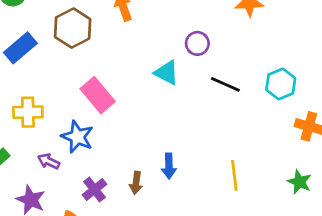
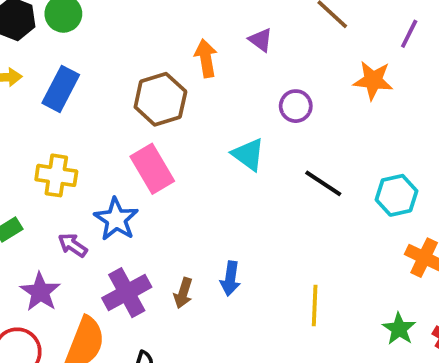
brown hexagon: (73, 28) -> (160, 99), moved
purple circle: (197, 43) -> (296, 106), moved
blue rectangle: (20, 48) -> (61, 89), turned -32
purple cross: (94, 190) -> (127, 293), size x1.4

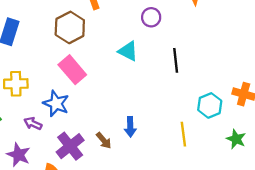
black line: (323, 183) -> (176, 60), turned 60
cyan hexagon: (396, 195) -> (210, 105), moved
brown arrow: (183, 293) -> (104, 140), turned -48

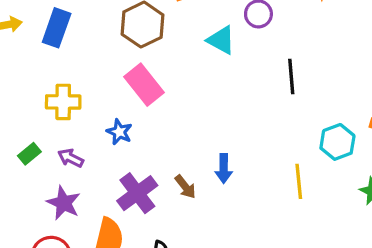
cyan triangle: (128, 51) -> (221, 40), moved
blue star: (56, 104) -> (119, 132), size x0.7
purple arrow: (33, 124) -> (71, 158), moved

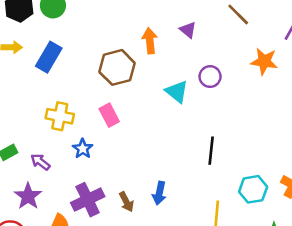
black line: (291, 76) -> (211, 151), moved
pink rectangle: (144, 85) -> (109, 115), size x0.7
yellow cross: (63, 102) -> (60, 116), moved

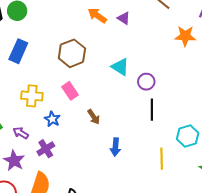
orange arrow: (150, 41) -> (97, 16), moved, turned -42
purple circle: (210, 77) -> (146, 82), moved
purple cross: (88, 200) -> (46, 149), moved, size x0.7
brown arrow: (126, 202) -> (94, 117), moved

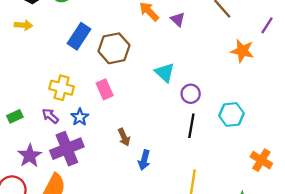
blue rectangle: (18, 51) -> (79, 36), moved
brown arrow: (94, 117) -> (124, 137), moved
purple arrow: (21, 133) -> (50, 116), moved
cyan hexagon: (188, 136) -> (231, 114), moved
purple cross: (46, 149) -> (67, 149), size x1.6

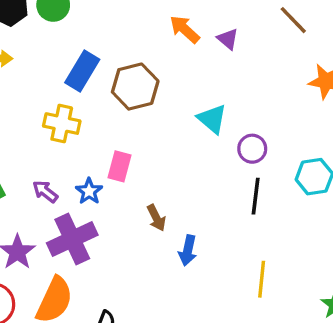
yellow cross: (62, 88) -> (62, 124), moved
pink rectangle: (105, 89) -> (119, 166), moved, turned 42

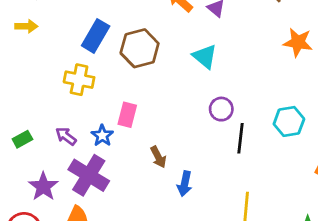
cyan triangle: (212, 119) -> (205, 56), moved
purple circle: (252, 149) -> (221, 109), moved
purple cross: (72, 239) -> (89, 175), turned -33

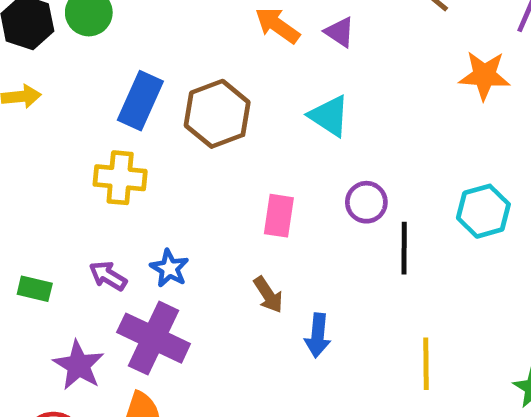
pink rectangle: (127, 115) -> (279, 216), moved
green rectangle: (22, 139) -> (35, 289), turned 48

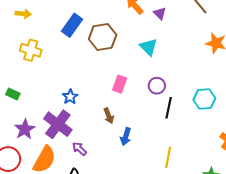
yellow cross: (120, 178) -> (31, 50), moved
purple arrow: (108, 276) -> (79, 149), moved

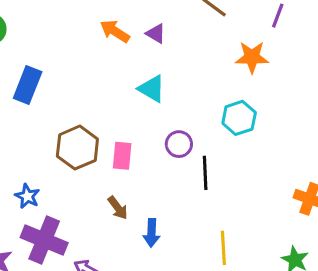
brown hexagon: (103, 37) -> (77, 148), moved
blue star: (70, 97) -> (27, 196), moved
cyan hexagon: (204, 99) -> (239, 118), moved

